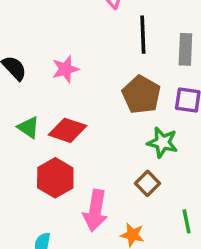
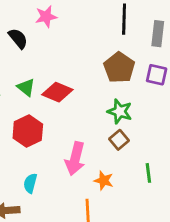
pink star: (65, 69) -> (46, 17), moved
green star: (162, 142) -> (120, 111), moved
red hexagon: (55, 178) -> (28, 131), moved

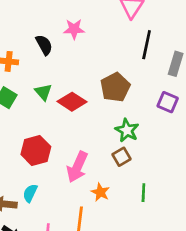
brown pentagon: (119, 68) -> (115, 87), moved
red hexagon: (28, 131) -> (36, 151), moved
cyan semicircle: (30, 183) -> (30, 193), moved

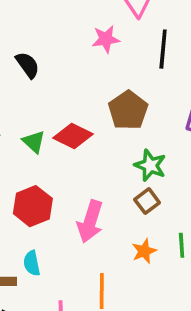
pink star: (74, 29) -> (106, 39), moved
green triangle: (43, 92) -> (34, 142), moved
orange star: (100, 192) -> (144, 251), moved, turned 30
cyan semicircle: (30, 193) -> (32, 263), turned -30

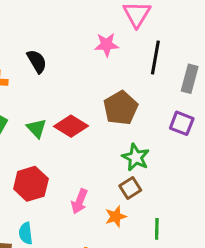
pink arrow: (90, 221) -> (79, 201), size x0.7
orange star: (144, 251) -> (116, 217), moved

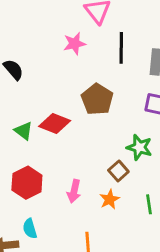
green star: (136, 157) -> (139, 147), moved

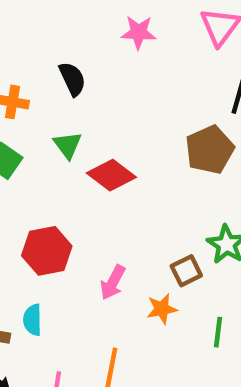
pink star: (75, 44) -> (139, 32), moved
brown pentagon: (97, 99) -> (210, 150), moved
green triangle: (24, 131) -> (68, 145), moved

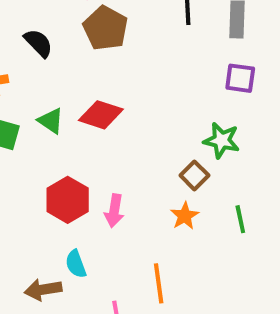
green triangle: (68, 145) -> (51, 121), moved
brown pentagon: (210, 150) -> (105, 28), moved
pink arrow: (113, 282) -> (114, 211), moved

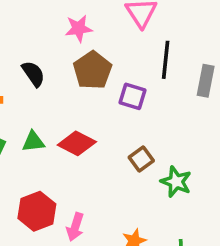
purple square: (240, 78) -> (133, 96), moved
green triangle: (51, 121) -> (33, 142), turned -50
brown square: (194, 175) -> (141, 159), moved

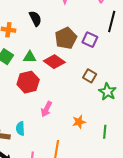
brown pentagon: (93, 70) -> (66, 38), moved
brown square: (141, 159) -> (90, 76), turned -32
red hexagon: (37, 211) -> (28, 82), moved

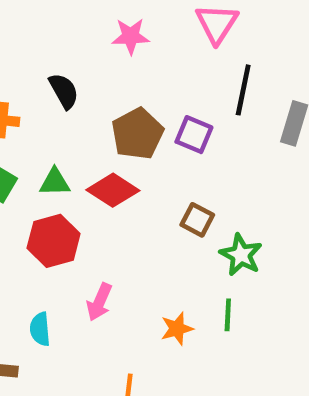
cyan semicircle: (20, 128) -> (40, 329), moved
green line: (105, 132) -> (228, 315), moved

